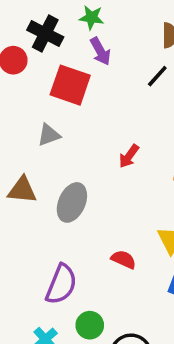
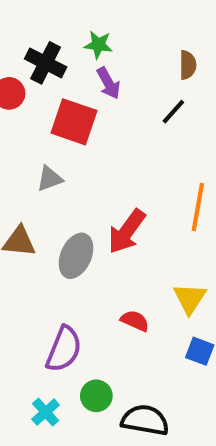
red arrow: (129, 156) -> (127, 231), moved, size x1.6

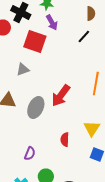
red semicircle: (135, 321) -> (65, 140), turned -112
purple semicircle: (64, 349) -> (30, 154), size x0.6

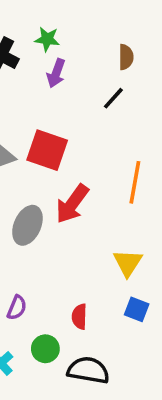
purple arrow: (52, 22) -> (56, 73), turned 49
red square: (35, 42) -> (47, 150), moved
red semicircle: (65, 140) -> (79, 317), moved

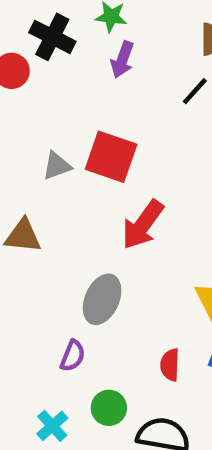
gray ellipse: (27, 225) -> (102, 299), moved
red semicircle: (79, 317) -> (170, 365), moved

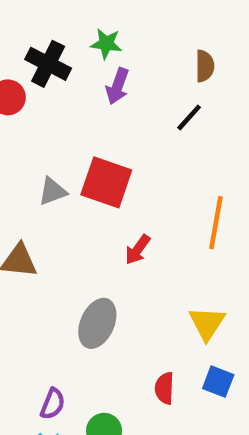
red arrow: (143, 225) -> (138, 250), size x0.6
purple semicircle: (73, 356) -> (53, 404), moved

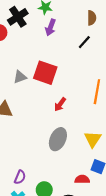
black cross: (48, 64) -> (18, 17), turned 30
gray ellipse: (97, 323) -> (58, 139), moved
red semicircle: (164, 388) -> (82, 179), moved, turned 88

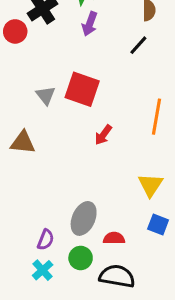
gray triangle: (20, 77) -> (46, 95), turned -48
gray ellipse: (58, 139) -> (84, 218), moved
red semicircle: (82, 179) -> (114, 238), moved

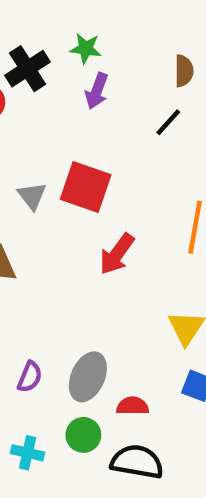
red arrow: (103, 135) -> (117, 254), size x1.4
purple semicircle: (46, 240) -> (30, 377), moved
cyan cross: (43, 270) -> (28, 453), turned -35

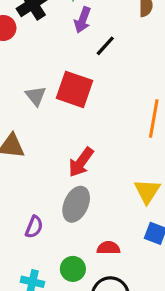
black line: (168, 122) -> (105, 46), moved
red arrow: (117, 254) -> (81, 162), moved
gray ellipse: (88, 377) -> (76, 204), moved

